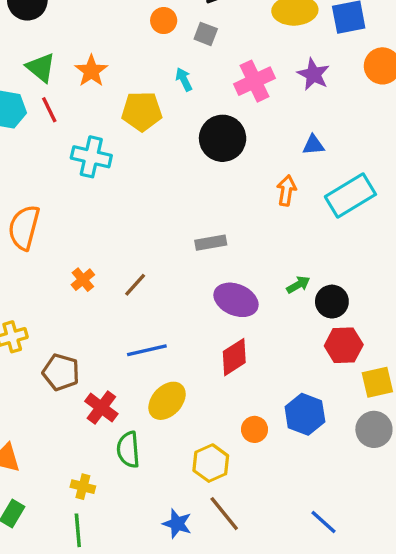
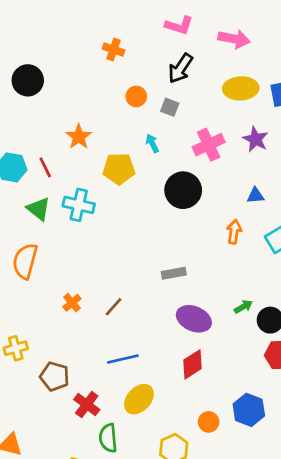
green triangle: (41, 68) -> (38, 209), moved

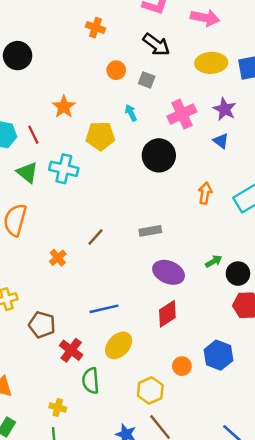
black arrow: (180, 68) -> (156, 45), turned -88
blue triangle: (255, 196) -> (221, 141), moved, turned 42
brown line: (113, 307) -> (95, 237), moved

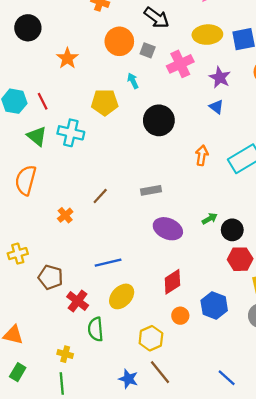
orange circle: (116, 70) -> (119, 41), size x1.6
orange star: (64, 107) -> (67, 58), moved
pink cross: (182, 114) -> (180, 64), moved
red diamond: (167, 314) -> (172, 282), moved

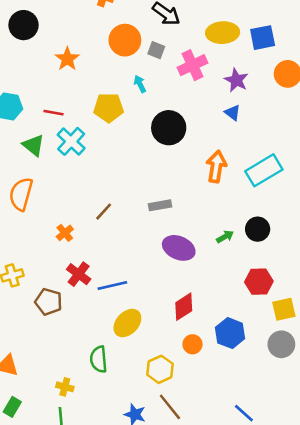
red line: (43, 101) -> (54, 113), moved, turned -54
cyan cross: (71, 133) -> (71, 141), turned 30
orange arrow: (202, 155) -> (216, 167), size x1.4
black circle: (232, 230) -> (258, 229), moved
red cross: (78, 301) -> (79, 274), moved

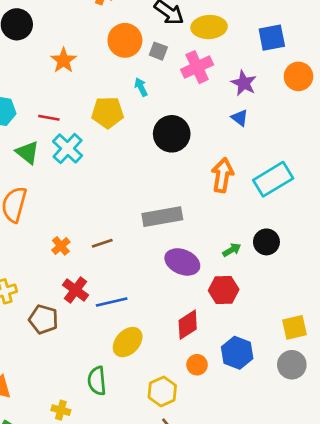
yellow ellipse: (223, 33) -> (209, 27), moved
gray rectangle: (160, 205) -> (162, 217), size x1.6
brown line: (104, 212) -> (102, 243), moved, turned 30
red hexagon: (259, 282) -> (224, 290), moved

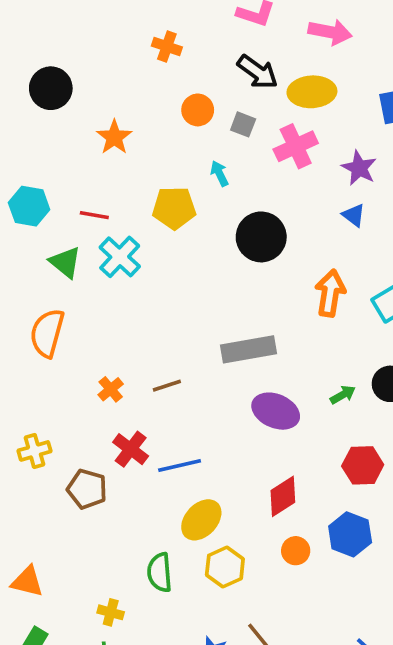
orange circle: (125, 40) -> (198, 110), size x0.7
red hexagon: (224, 290) -> (363, 465), moved
yellow hexagon: (162, 391) -> (225, 567), moved

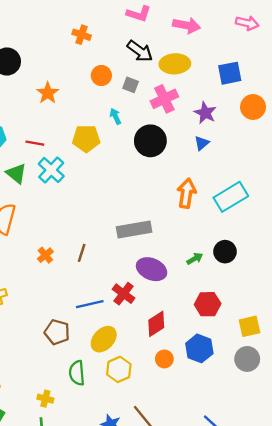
blue triangle: (354, 215) -> (202, 143), turned 42
black circle: (261, 237) -> (150, 141), moved
brown line: (167, 386) -> (82, 253), turned -54
red cross: (131, 449) -> (124, 294), moved
brown pentagon: (87, 489) -> (57, 332), moved

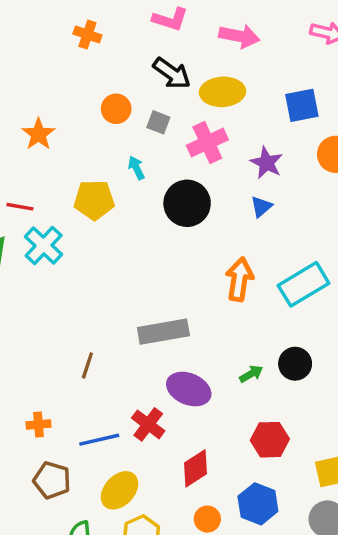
orange cross: (82, 35) -> (87, 34), moved
orange cross: (45, 255) -> (38, 424), moved, turned 35

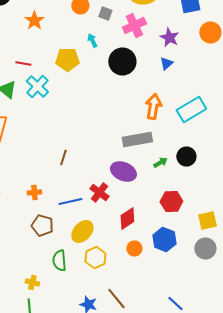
gray rectangle: (163, 332) -> (137, 140), moved

